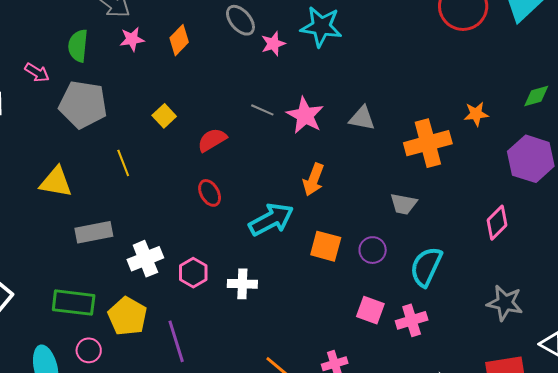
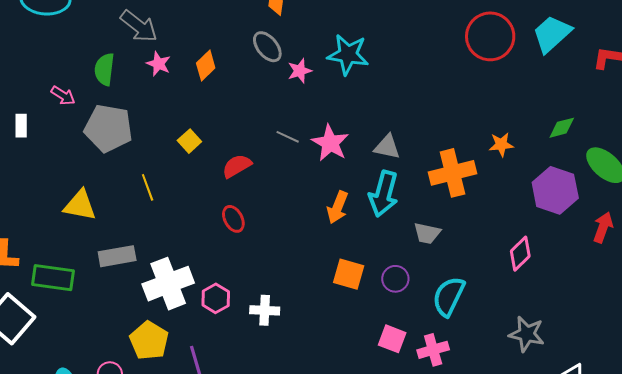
pink star: (132, 39) -> (158, 64), turned 30
cyan arrow: (271, 219) -> (384, 194), moved, turned 132
white cross: (145, 259) -> (168, 284), size x1.4
green rectangle: (74, 303) -> (53, 278), moved

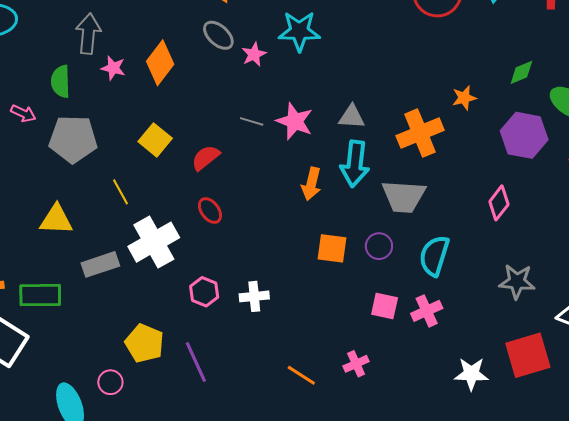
gray arrow: (139, 26) -> (88, 34), turned -114
orange diamond: (206, 65) -> (160, 63), size x1.4
yellow square: (189, 141) -> (155, 140), size x1.4
gray trapezoid: (427, 233) -> (404, 196), size x1.6
white cross: (168, 284) -> (154, 242), moved

